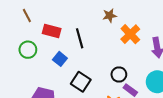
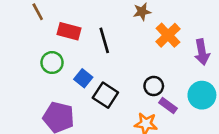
green circle: (28, 50) -> (52, 63), moved
blue square: (60, 59) -> (83, 78), moved

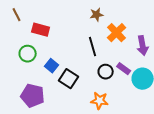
black line: (104, 40) -> (93, 47), moved
purple rectangle: (168, 106) -> (124, 69), moved

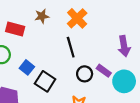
brown star: (97, 15) -> (42, 16), moved
orange cross: (117, 33) -> (77, 18), moved

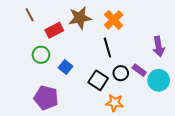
brown star: (42, 16) -> (80, 18), size x1.6
red rectangle: (15, 29) -> (54, 30), turned -42
black square: (45, 81) -> (98, 80), moved

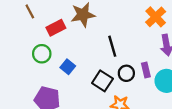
orange cross: (114, 20) -> (156, 17), moved
purple rectangle: (139, 70) -> (146, 70), turned 40

